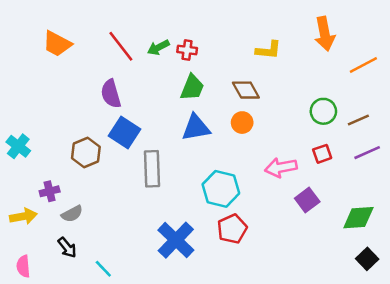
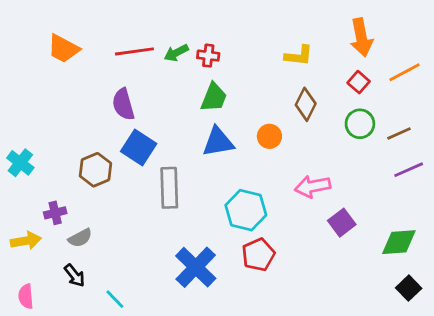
red line: (121, 46) -> (134, 51), turned -60
brown diamond: (246, 90) -> (306, 104), moved, turned 56
red square: (322, 154) -> (359, 82), moved, turned -30

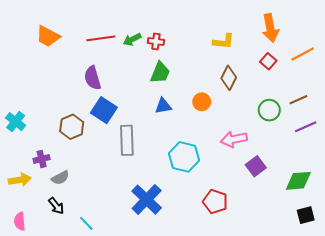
green circle: (360, 124) -> (269, 110), moved
blue triangle: (218, 142) -> (163, 106), size x0.7
red pentagon: (258, 255) -> (215, 202), moved, turned -30
black square: (409, 288) -> (306, 215), turned 30

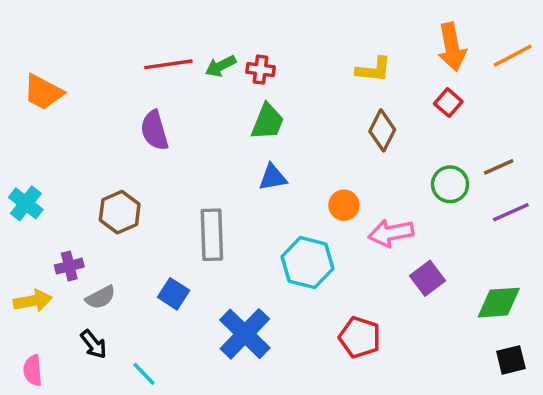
orange trapezoid: (48, 36) -> (43, 92), moved
orange line: (303, 54) -> (513, 56), moved
orange circle: (202, 102) -> (344, 205), moved
blue square: (104, 110) -> (174, 294), moved, size x0.7

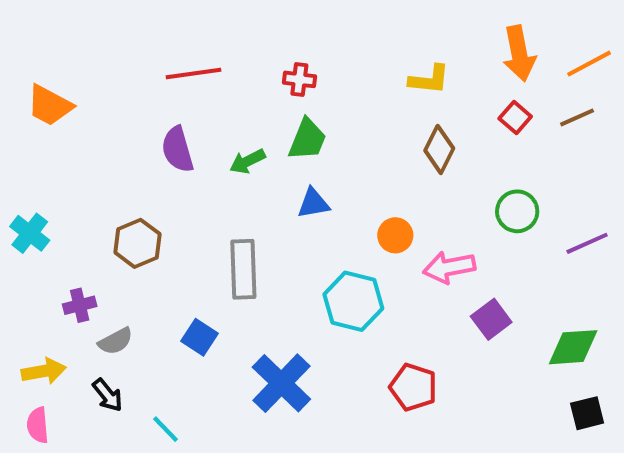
green arrow: (221, 66) -> (247, 161), moved
brown line: (499, 167) -> (577, 117), moved
yellow arrow: (33, 301) -> (44, 371), moved

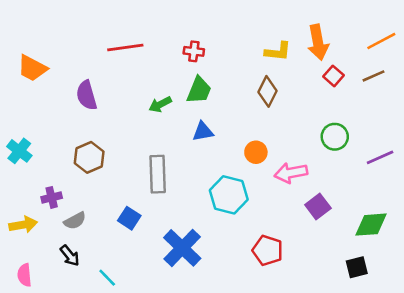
orange arrow: (519, 54) -> (318, 42), moved
purple semicircle: (178, 149) -> (87, 95), moved
brown diamond: (439, 149) -> (268, 91), moved
yellow arrow: (44, 371) -> (23, 225), moved
black square: (587, 413) -> (357, 267), moved

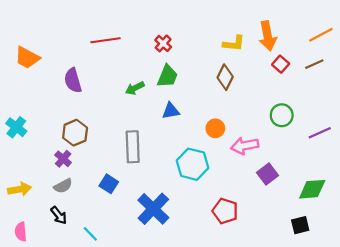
red cross: (194, 51) -> (163, 43), turned 35
purple cross: (52, 197) -> (63, 159), moved, turned -35

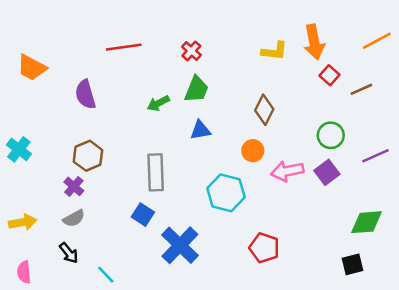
brown line: (314, 64) -> (361, 89), moved
brown diamond: (225, 77) -> (264, 110), moved
purple square: (268, 174) -> (327, 172), moved
blue square: (109, 184) -> (143, 215), moved

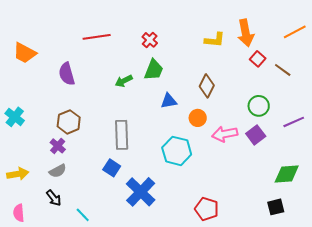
brown line: (361, 89) -> (283, 70), turned 60
blue triangle: (200, 130) -> (169, 101), moved
red pentagon: (264, 248) -> (207, 209), moved

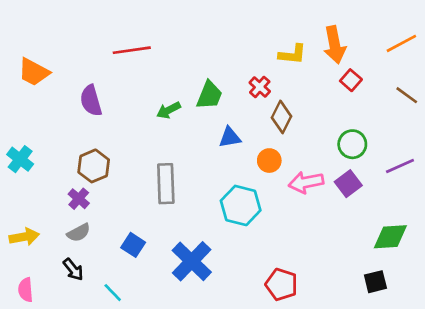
red cross: (150, 40) -> (260, 87), moved
brown line: (283, 70) -> (407, 95), moved
blue square: (112, 168) -> (133, 245), moved

